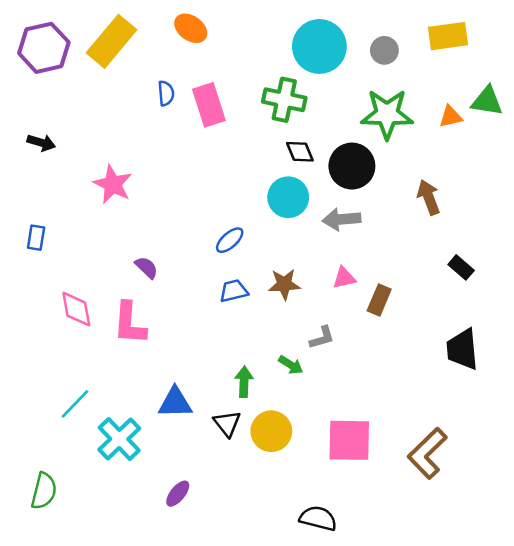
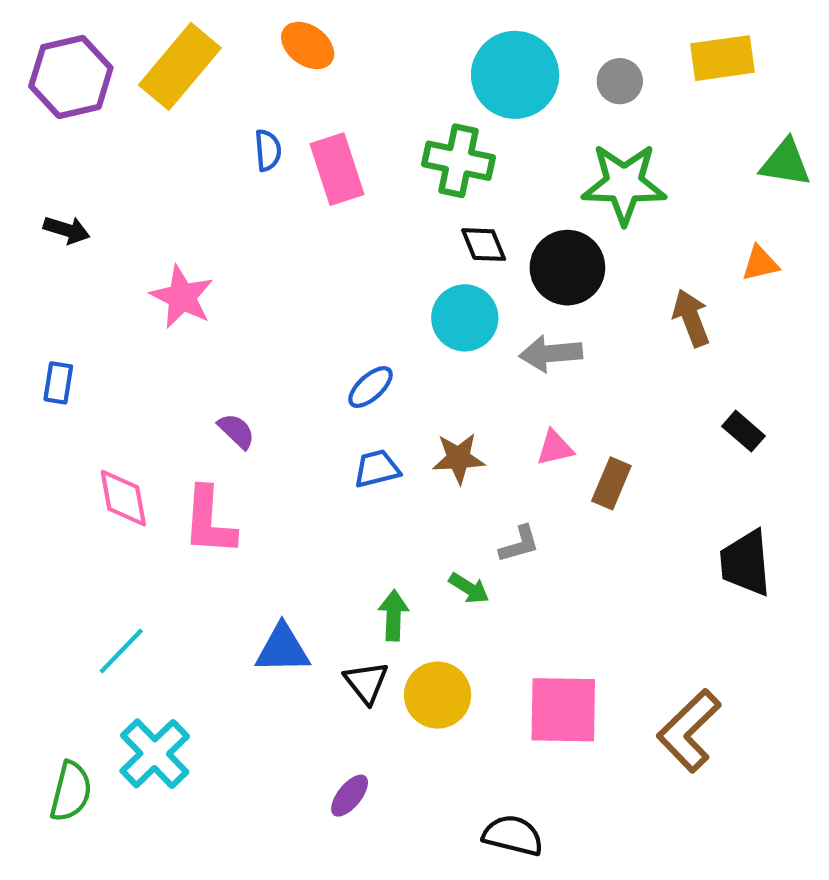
orange triangle: (451, 117) -> (760, 263), moved
cyan cross: (119, 439) -> (155, 754), moved
purple ellipse: (178, 494) -> (350, 796), moved

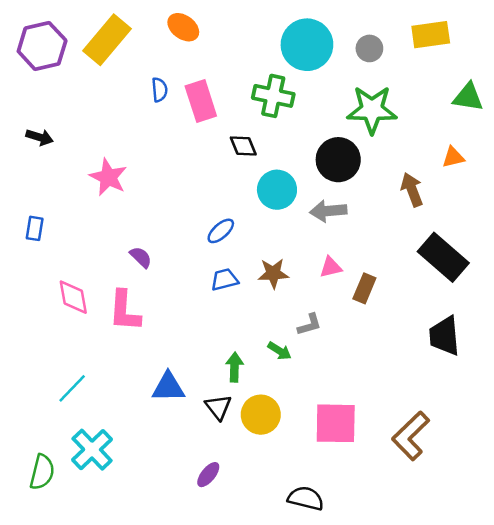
black diamond: (484, 245) -> (243, 146), moved
black rectangle: (743, 431) -> (443, 257), size x2.0

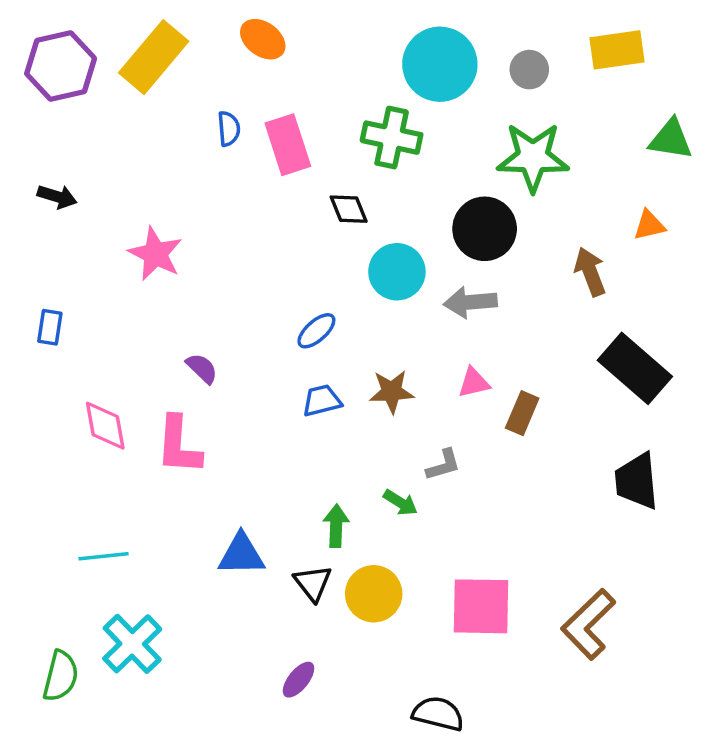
cyan line: (72, 388) -> (104, 556), turned 40

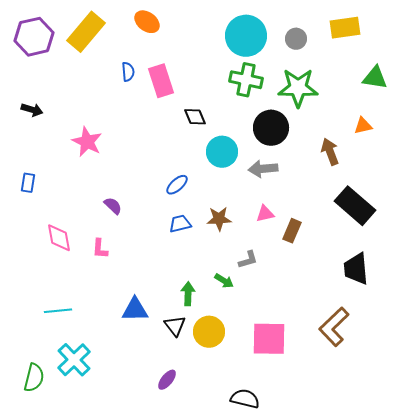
green cross: (392, 138) -> (246, 80), moved
pink L-shape: (179, 445) -> (100, 249), size x0.6
brown L-shape: (588, 624) -> (334, 327), moved

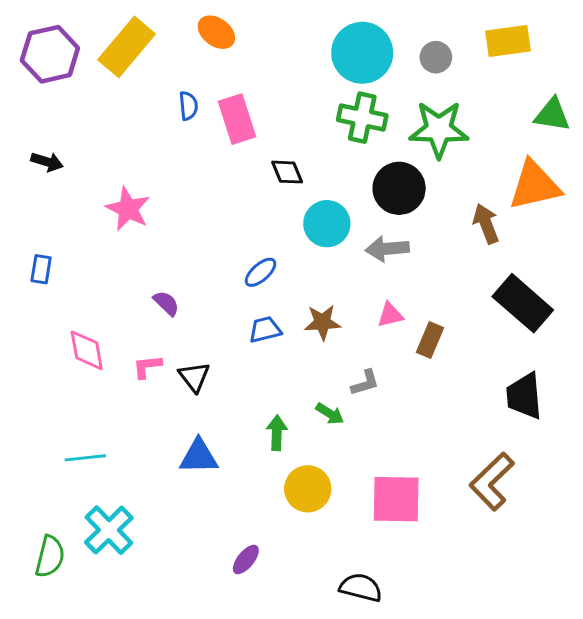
orange triangle: (363, 126) -> (535, 185), size x2.0
pink L-shape: (100, 249) -> (147, 367), turned 80
black triangle: (175, 326) -> (194, 377), moved

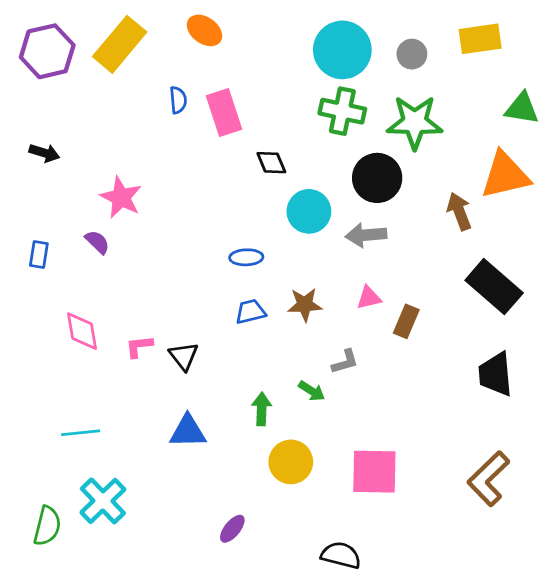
blue ellipse: (261, 272) -> (246, 257), turned 40
purple semicircle: (166, 303) -> (97, 242), moved
brown L-shape: (492, 481) -> (488, 479), moved

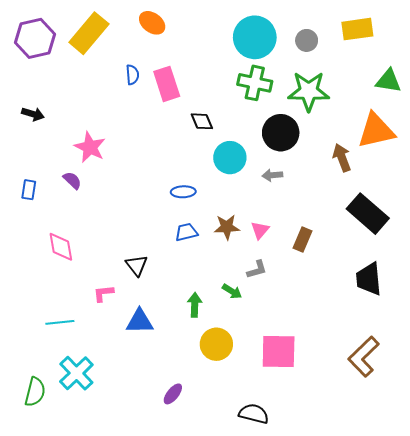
gray arrow: (366, 235) -> (272, 175), size x0.7
pink triangle: (369, 298) -> (260, 230), moved, turned -36
pink L-shape: (139, 346) -> (103, 293), moved

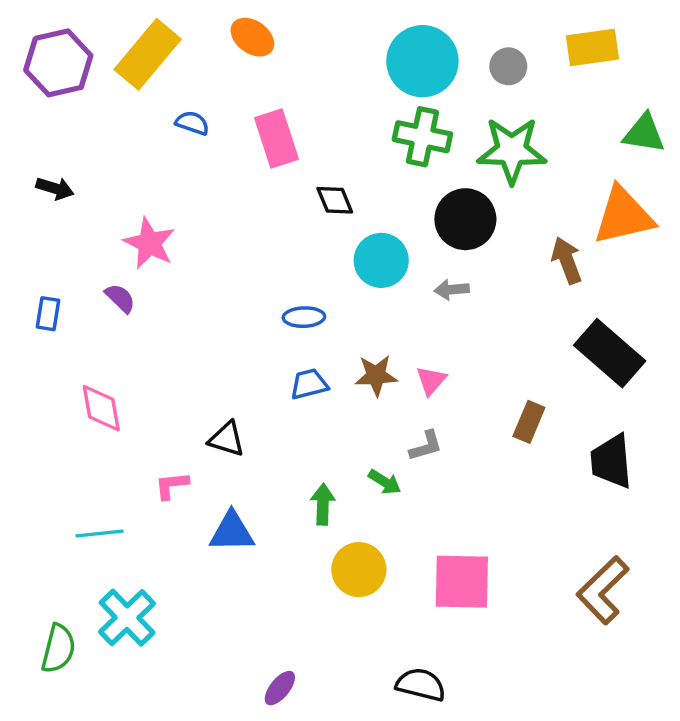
blue semicircle: (132, 75) -> (192, 123), moved, turned -66
brown rectangle: (302, 239) -> (529, 422), moved
black triangle: (137, 265) -> (227, 439), turned -35
purple ellipse: (173, 394) -> (280, 688), moved

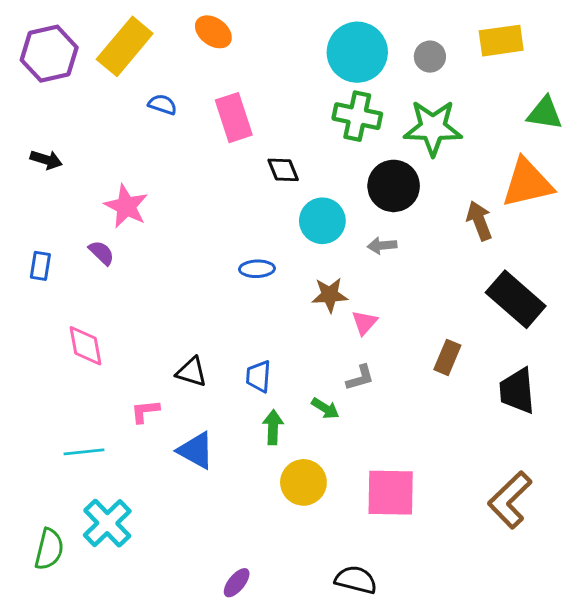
brown star: (376, 375) -> (330, 295), moved
blue trapezoid: (309, 384) -> (258, 376), moved, turned -72
blue triangle: (232, 532) -> (196, 450), turned 30

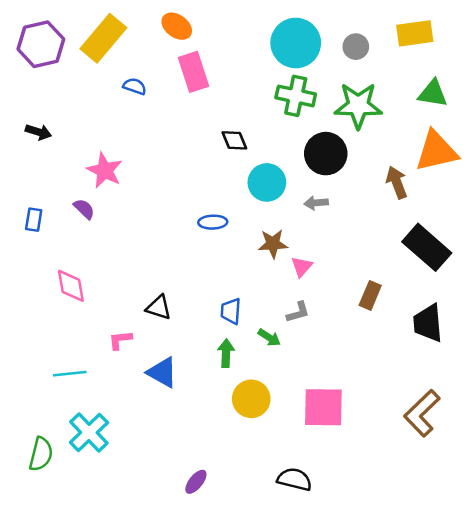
green triangle: (545, 113) -> (433, 93), moved
pink rectangle: (234, 118) -> (194, 72), moved
blue trapezoid: (258, 376) -> (231, 311), moved

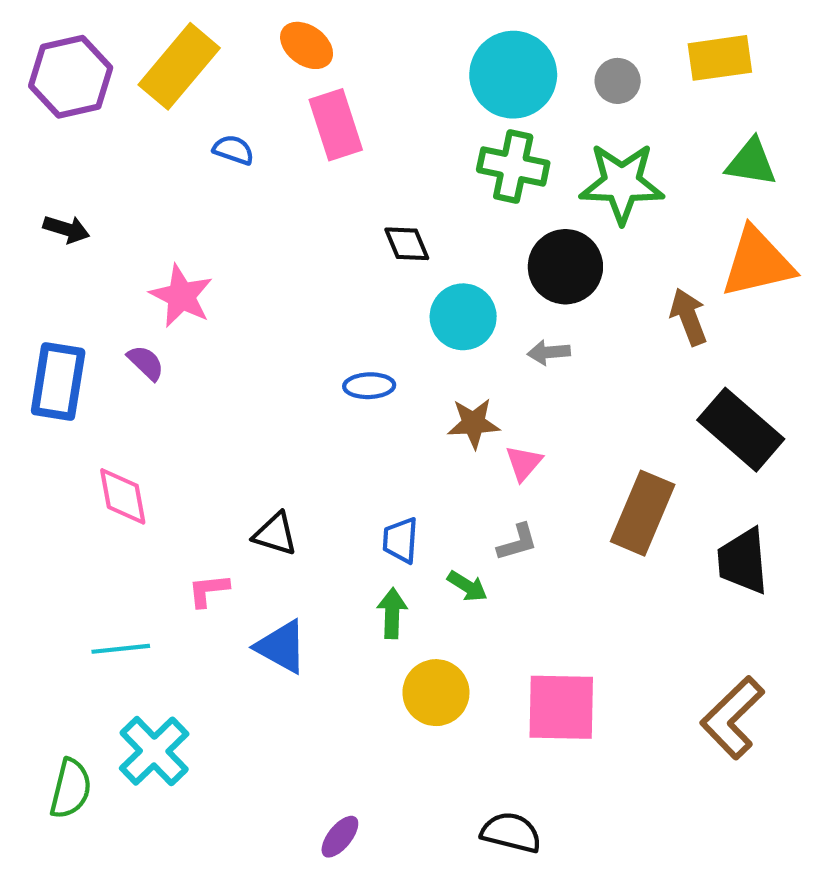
blue rectangle: (34, 220) -> (58, 382), size x1.8
brown rectangle: (370, 295) -> (643, 513), size x1.6

